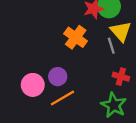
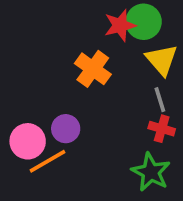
gray line: (111, 46) -> (160, 100), moved
orange line: (62, 98) -> (48, 161), moved

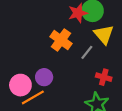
gray line: (160, 100) -> (87, 52), moved, turned 56

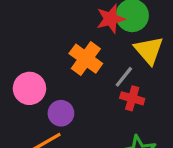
red cross: (104, 77) -> (132, 98), moved
pink circle: (20, 85) -> (29, 88), moved

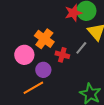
orange cross: (86, 59) -> (44, 39), moved
red cross: (132, 98) -> (62, 55), moved

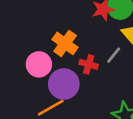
purple circle: (43, 70) -> (64, 84), size x1.5

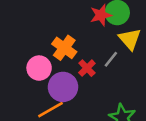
red cross: (89, 64) -> (87, 68), turned 30

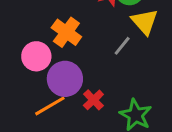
red cross: (87, 68) -> (93, 100), moved

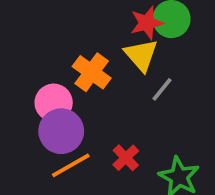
yellow triangle: (145, 22) -> (141, 55), moved
purple circle: (65, 79) -> (61, 131), moved

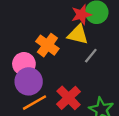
yellow triangle: (141, 55) -> (78, 35), turned -35
red cross: (126, 158) -> (69, 98), size x1.5

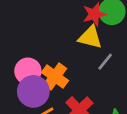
orange cross: (47, 45) -> (55, 77), moved

